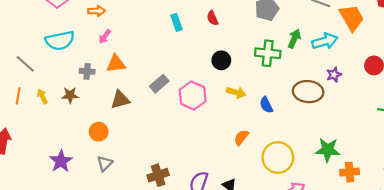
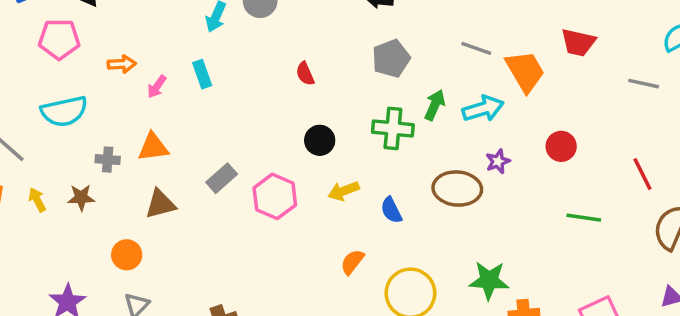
cyan rectangle: (176, 22) -> (202, 74), moved
pink arrow: (105, 37) -> (157, 87), moved
yellow arrow: (236, 92) -> (344, 191), turned 144

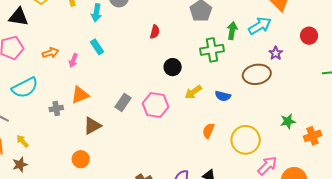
red semicircle: (305, 74) -> (155, 32), turned -128
brown star: (81, 197) -> (20, 165), moved
blue semicircle: (391, 210) -> (223, 96), turned -35
green star: (489, 280) -> (288, 121), size x0.7

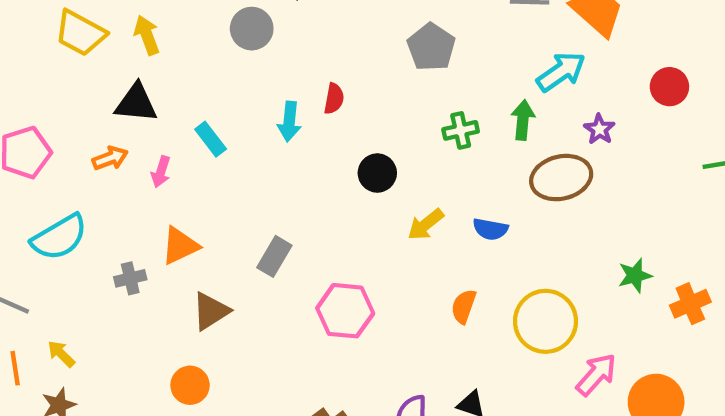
cyan arrow: (96, 13) -> (289, 122), moved
black triangle: (18, 17) -> (136, 103), moved
green arrow: (232, 31) -> (523, 120), moved
green cross: (212, 50) -> (461, 130), size x0.7
pink hexagon: (155, 105) -> (345, 311), moved

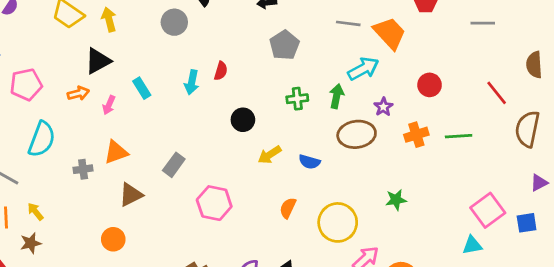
black triangle: (136, 103) -> (98, 61), turned -40
cyan semicircle: (59, 237) -> (42, 139), turned -45
orange cross: (690, 304) -> (416, 135), moved

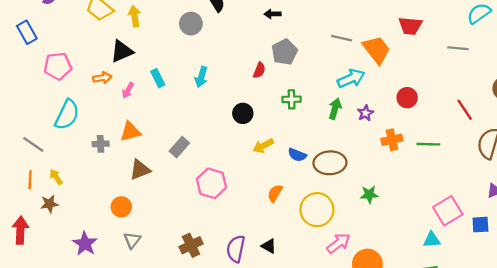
red semicircle: (221, 71) -> (259, 70), moved
green arrow: (337, 96) -> (335, 109), moved
brown ellipse: (357, 134) -> (330, 163), moved

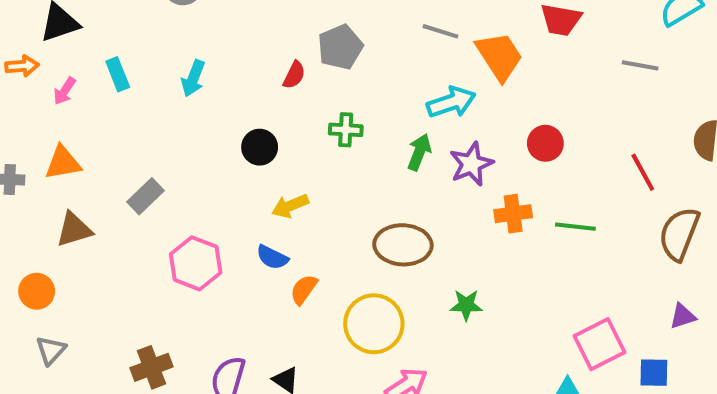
purple star: (365, 113) -> (471, 164), size x1.5
blue semicircle: (297, 155) -> (272, 257), moved

